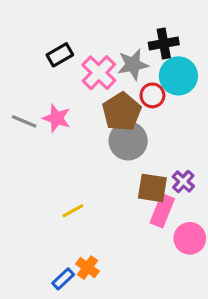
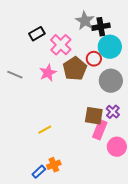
gray star: (133, 65) -> (85, 21), moved, turned -30
pink star: (57, 118) -> (48, 73), moved, turned 30
gray circle: (128, 141) -> (111, 81), moved
orange cross: (87, 268) -> (54, 165), turned 32

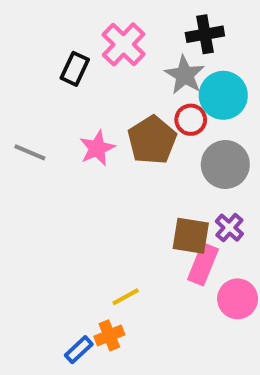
gray star: (85, 21) -> (185, 75), moved
black cross: (101, 27) -> (205, 34), moved
black rectangle: (37, 34) -> (75, 69), turned -35
pink cross: (61, 45) -> (124, 44), moved
yellow line: (45, 130) -> (126, 297), moved

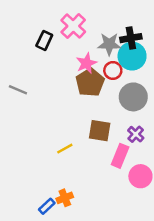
black cross: (205, 34) -> (131, 38), moved
gray star: (185, 75) -> (109, 44), turned -30
pink star: (97, 148) -> (86, 63), moved
brown square: (191, 236) -> (100, 131), moved
yellow line: (126, 297) -> (65, 149), moved

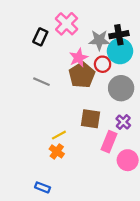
gray line: (18, 90) -> (41, 82), moved
orange cross: (65, 198) -> (57, 151), moved, turned -32
blue rectangle: (47, 206) -> (43, 187), turned 64

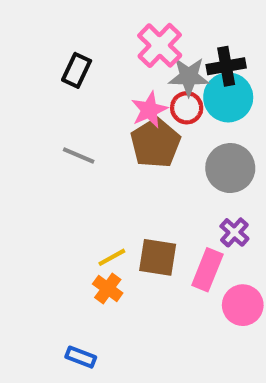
pink cross: (67, 24) -> (160, 45), moved
red circle: (103, 64) -> (187, 108), moved
brown square: (91, 119) -> (158, 257), moved

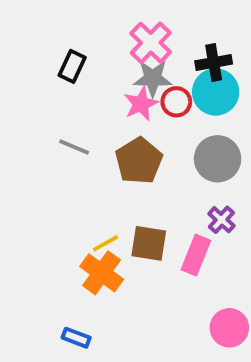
gray star: (189, 77) -> (153, 78), moved
brown pentagon: (155, 143) -> (139, 161), moved
orange cross: (108, 289) -> (102, 273), size x1.5
pink circle: (243, 305) -> (229, 328), moved

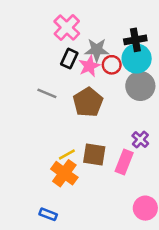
pink cross: (151, 43) -> (67, 27), moved
black rectangle: (72, 66) -> (69, 59), moved
gray circle: (218, 159) -> (140, 86), moved

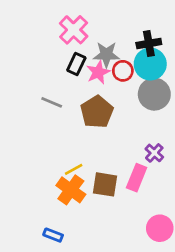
brown square: (94, 154) -> (105, 184), moved

